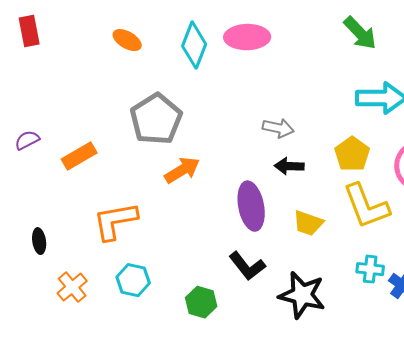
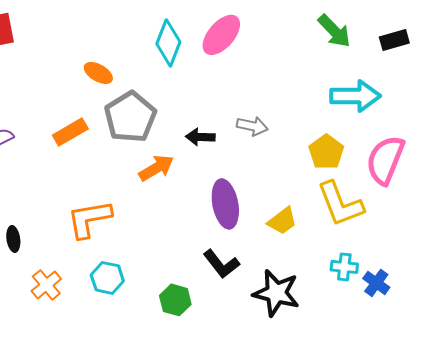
pink ellipse: (247, 37) -> (221, 35), turned -48
orange ellipse: (127, 40) -> (98, 73), moved
orange rectangle: (79, 156) -> (70, 132), moved
black arrow: (289, 166) -> (200, 137), moved
yellow trapezoid: (308, 223) -> (282, 221), turned -56

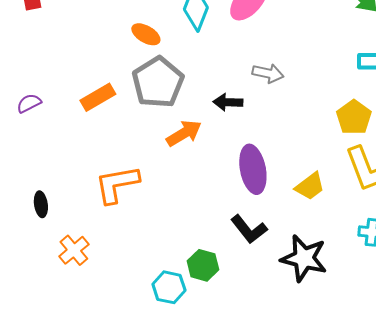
orange ellipse: (98, 73) -> (146, 34), moved
gray arrow: (252, 126) -> (268, 73), moved
cyan hexagon: (107, 278) -> (169, 287), moved

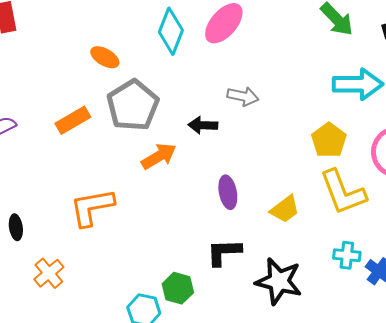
orange ellipse: (146, 34) -> (105, 57), moved
purple ellipse: (253, 169) -> (228, 192), size x0.7
black L-shape: (249, 229) -> (224, 252), turned 126

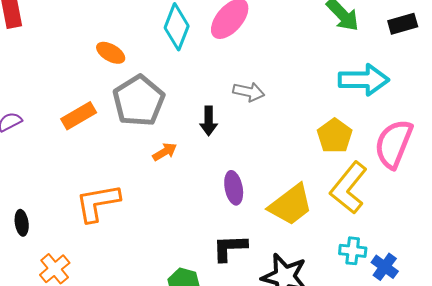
black arrow: (203, 125) -> (209, 121), turned -92
orange arrow: (159, 156) -> (165, 152), size x0.7
yellow L-shape: (343, 192) -> (349, 188), turned 60
yellow trapezoid: (285, 209) -> (291, 205), size x1.5

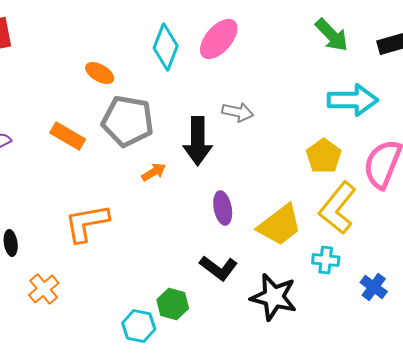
gray pentagon: (139, 101) -> (128, 121), turned -30
orange rectangle: (79, 116) -> (68, 136), turned 60
black arrow: (209, 121) -> (198, 141), size x1.6
black L-shape: (230, 248) -> (219, 268), turned -141
cyan cross: (353, 251) -> (326, 260), moved

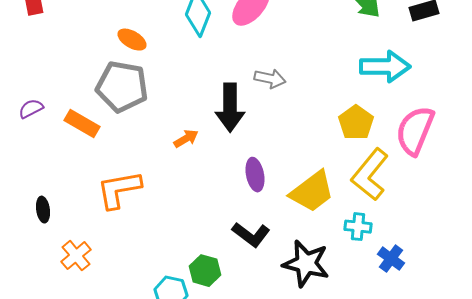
gray pentagon: (128, 121) -> (122, 87), moved
orange rectangle: (68, 136) -> (82, 124), moved
blue cross: (374, 287) -> (391, 259), moved

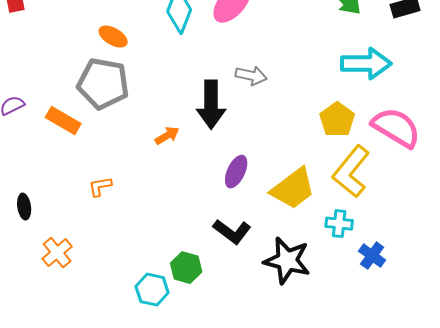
pink semicircle: (415, 131) -> (396, 128), turned 99
purple ellipse: (255, 175) -> (236, 172), turned 36
orange L-shape: (119, 190) -> (100, 187), size x0.5

